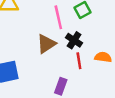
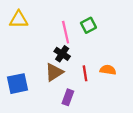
black cross: (74, 40) -> (62, 54), moved
brown triangle: (46, 44) -> (54, 72), moved

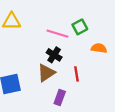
pink line: (66, 32) -> (57, 34), turned -60
orange semicircle: (108, 70) -> (99, 48), moved

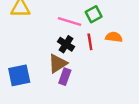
red line: (77, 74) -> (90, 42), moved
purple rectangle: (60, 97) -> (65, 77), moved

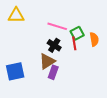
green square: (94, 14) -> (77, 33), moved
orange semicircle: (114, 37) -> (94, 39), turned 72

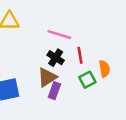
green square: (77, 33) -> (87, 80), moved
orange semicircle: (94, 39) -> (104, 69), moved

